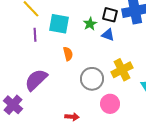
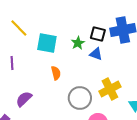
purple line: (35, 35) -> (12, 63), moved
purple semicircle: (36, 80) -> (24, 99), size x0.7

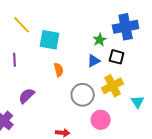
black square: (98, 34) -> (117, 57), moved
green star: (78, 43) -> (100, 40), moved
blue triangle: (96, 54) -> (94, 61), moved, turned -48

